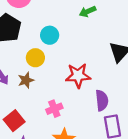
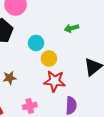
yellow circle: (35, 58) -> (49, 59), moved

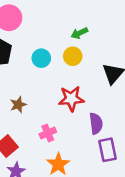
yellow circle: (49, 59) -> (73, 56), moved

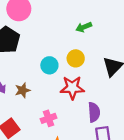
yellow circle: (73, 56) -> (76, 58), moved
cyan circle: (41, 58) -> (49, 65), moved

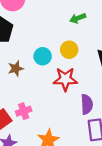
brown star: (22, 90) -> (16, 68), moved
pink cross: (49, 118) -> (24, 111), moved

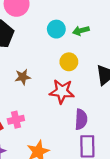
cyan circle: (43, 56) -> (56, 29), moved
brown star: (16, 68) -> (23, 77), moved

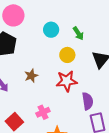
green arrow: (81, 31) -> (78, 33), moved, turned -96
pink cross: (16, 120) -> (43, 112), moved

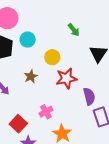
cyan circle: (51, 30) -> (28, 40), moved
yellow circle: (67, 55) -> (52, 57), moved

